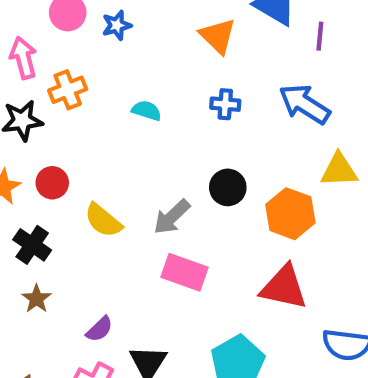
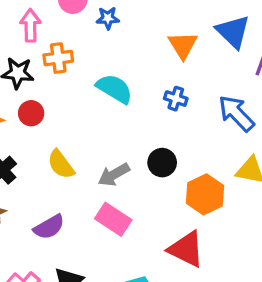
cyan semicircle: (147, 111) -> (115, 89), size x1.6
red circle: (52, 183) -> (31, 113), moved
purple semicircle: (99, 329) -> (49, 227), moved, size x1.4

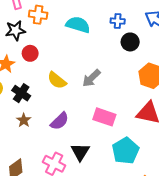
orange cross: (58, 58) -> (38, 15), turned 30
black circle: (162, 163) -> (130, 42), moved
pink rectangle: (113, 219) -> (104, 117), moved

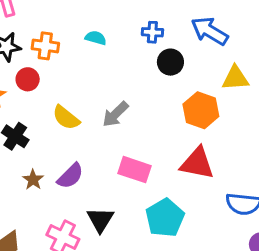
orange cross: (38, 15) -> (45, 46), moved
cyan semicircle: (78, 25) -> (96, 38), size x0.6
brown star: (24, 120) -> (33, 180), moved

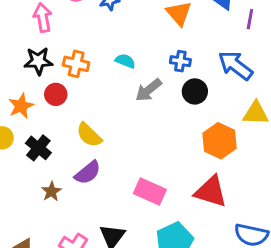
gray arrow: (115, 114) -> (148, 90), moved
purple semicircle: (70, 176) -> (88, 173), moved

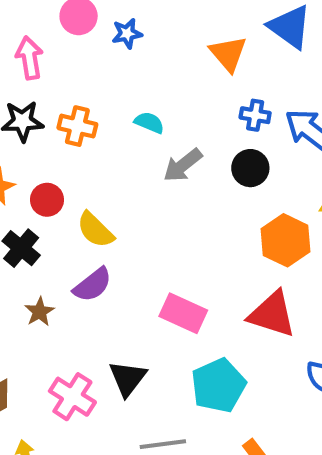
blue cross: (180, 61) -> (255, 115), moved
red circle: (56, 94) -> (47, 200), moved

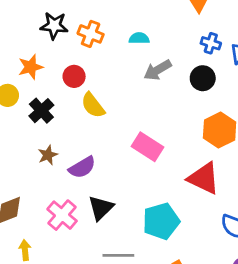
cyan semicircle: (149, 123) -> (139, 38), turned -30
red circle: (47, 200) -> (74, 76), moved
purple semicircle: (93, 285) -> (82, 167), moved
pink rectangle: (183, 313) -> (148, 147), moved

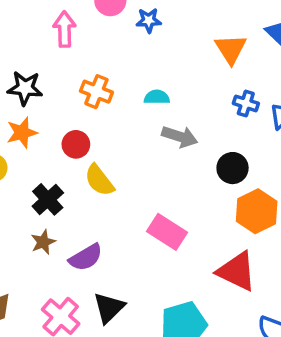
black star: (54, 26) -> (25, 88), moved
gray arrow: (158, 70) -> (180, 137), turned -132
black circle: (203, 78) -> (233, 168), moved
black cross: (41, 111) -> (48, 199), moved

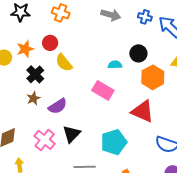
cyan semicircle: (157, 97) -> (115, 65), moved
orange star: (22, 133) -> (25, 49), moved
gray arrow: (180, 137) -> (111, 15), moved

